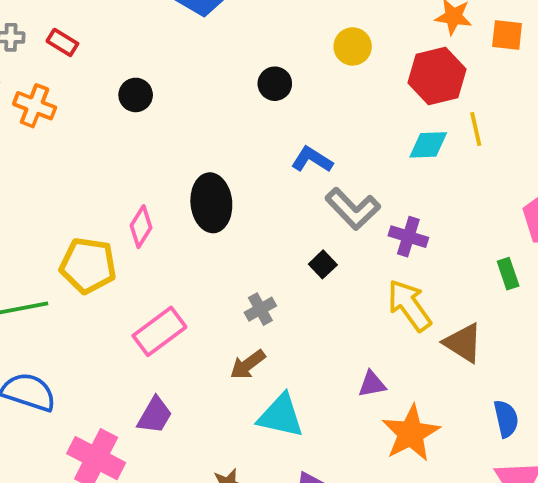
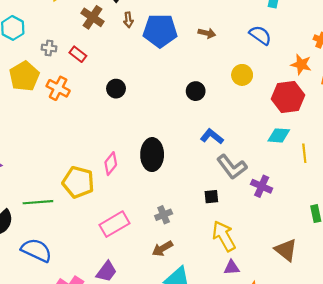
yellow line: (476, 129) -> (304, 153), moved
black square: (323, 264) -> (211, 197), turned 32
yellow arrow: (409, 305) -> (224, 236), moved
gray cross: (260, 309) -> (164, 215), moved

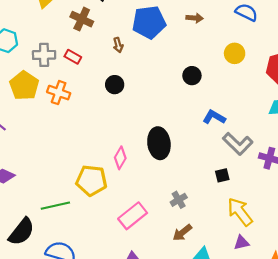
brown arrow: (128, 20) -> (118, 45), moved
gray cross: (49, 48) -> (44, 55), size x1.5
purple triangle: (232, 268) -> (241, 243), moved

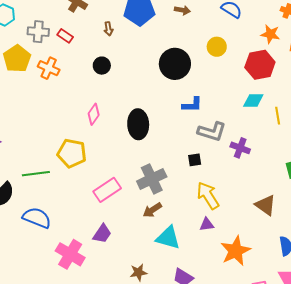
black circle: (192, 76) -> (175, 64), size x1.8
blue L-shape: (214, 117) -> (192, 105), turned 145
gray L-shape: (238, 144) -> (212, 132), turned -32
pink diamond: (120, 158) -> (94, 114), moved
gray cross: (179, 200) -> (152, 179), size x1.8

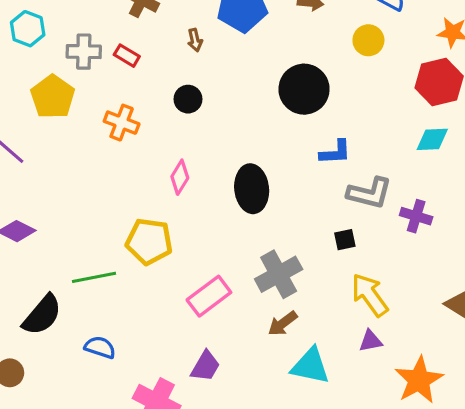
yellow circle: (217, 47) -> (368, 40), moved
orange cross: (49, 68) -> (122, 123), moved
blue semicircle: (37, 218) -> (100, 347), size x0.7

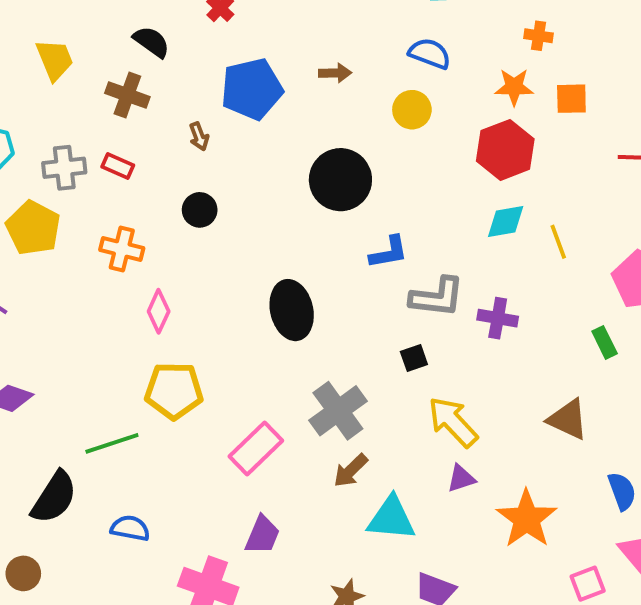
pink diamond: (180, 177) -> (159, 311), moved

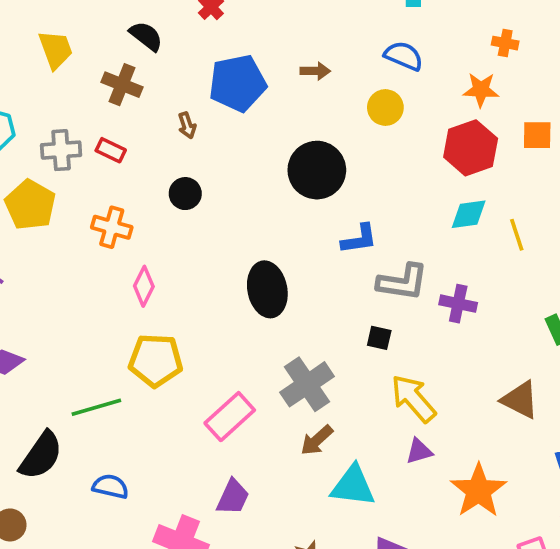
orange square: (571, 99) -> (537, 135), moved
black square: (414, 358) -> (379, 338), turned 30

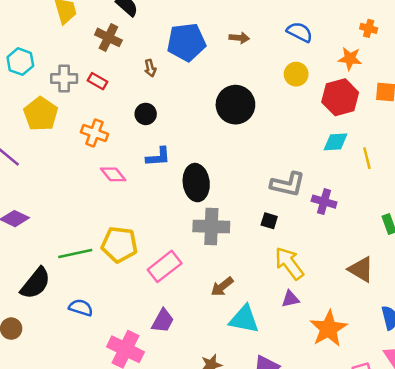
yellow circle: (385, 108) -> (296, 74), moved
blue L-shape: (359, 239) -> (158, 157), moved
pink diamond: (144, 286) -> (113, 174), turned -70
yellow pentagon: (156, 360) -> (119, 245), moved
gray cross: (307, 384) -> (211, 226), moved, turned 32

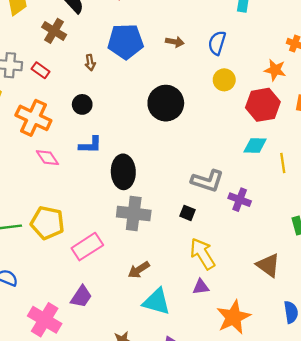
blue semicircle: (300, 32) -> (217, 43), moved, turned -105
orange cross: (94, 133) -> (33, 118), size x1.4

